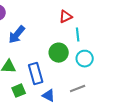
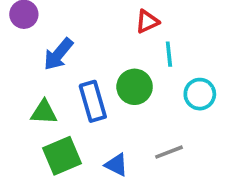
cyan circle: (85, 59) -> (200, 94), moved
blue rectangle: (36, 74) -> (93, 101), moved
green square: (19, 91) -> (62, 156), size x1.5

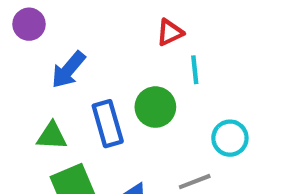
cyan circle: (200, 94) -> (230, 138), moved

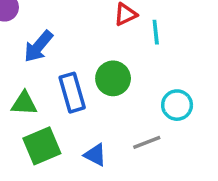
cyan line: (195, 70) -> (156, 32), moved

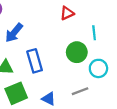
cyan line: (156, 32) -> (94, 33), moved
green circle: (113, 78) -> (77, 52), moved

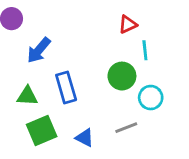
red triangle: (67, 13) -> (128, 24), moved

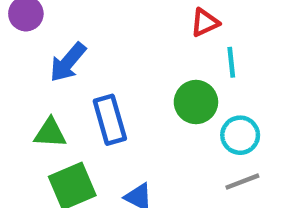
gray line: (126, 128) -> (242, 182), moved

